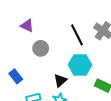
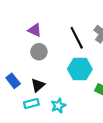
purple triangle: (27, 26) -> (35, 30), moved
black triangle: (60, 80) -> (38, 85), moved

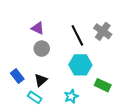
cyan rectangle: (31, 103) -> (35, 97), turned 48
cyan star: (58, 106) -> (71, 96), moved

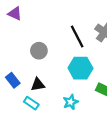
purple triangle: (38, 28) -> (15, 14), moved
black triangle: (41, 80) -> (38, 85), turned 32

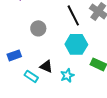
blue rectangle: (13, 80) -> (14, 55), turned -72
black triangle: (38, 85) -> (46, 66), moved, turned 32

